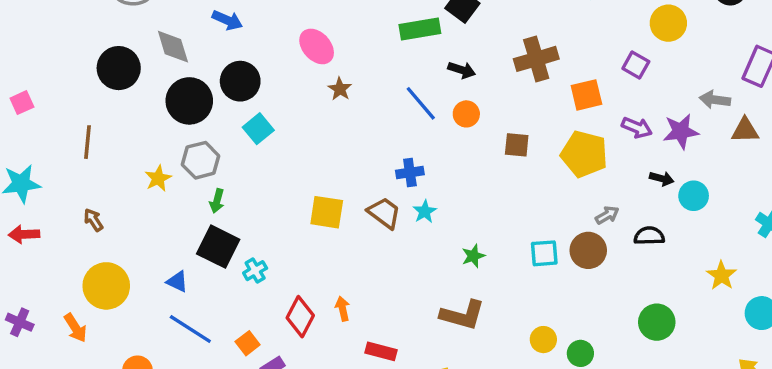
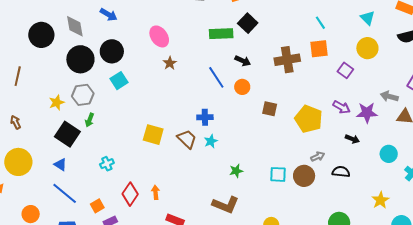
orange square: (586, 95) -> (319, 49), moved
cyan circle: (694, 196) -> (389, 154), moved
black square: (218, 247) -> (67, 134), moved

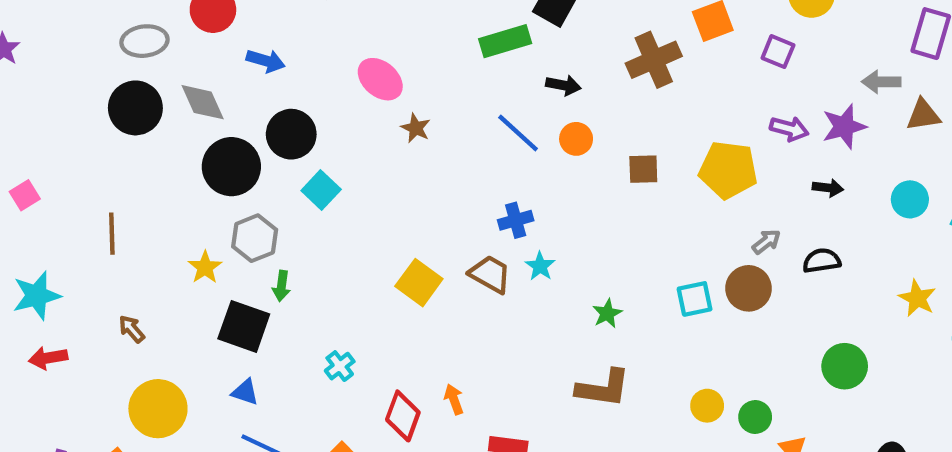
black circle: (41, 35) -> (135, 108), moved
yellow square: (153, 135) -> (419, 283), turned 35

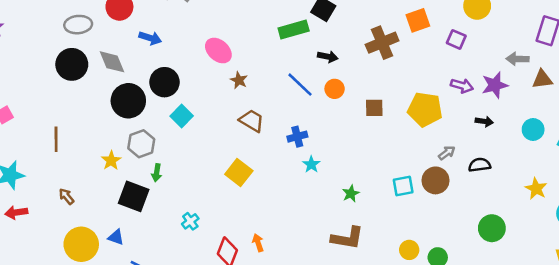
brown trapezoid: (490, 274) -> (252, 121), moved
blue triangle: (245, 392) -> (116, 237), moved

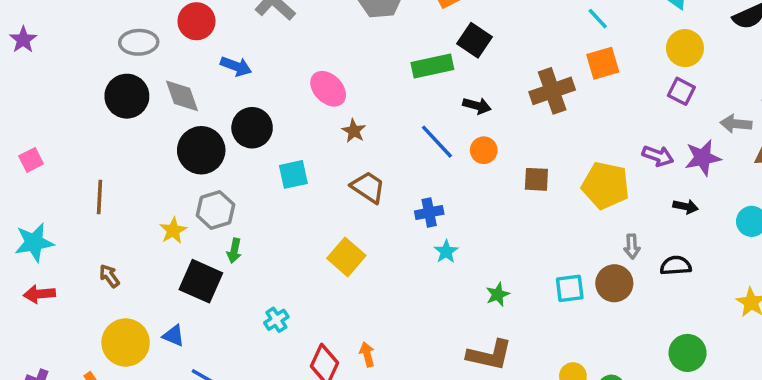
purple square: (456, 39) -> (681, 91), moved
cyan square: (182, 116) -> (293, 174), moved, turned 30
gray arrow: (447, 153) -> (632, 246), turned 120

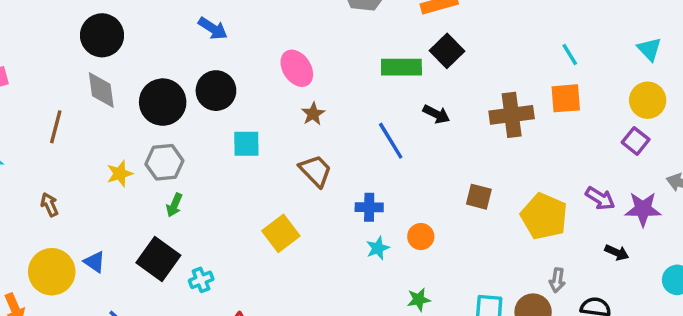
gray diamond: (182, 96) -> (101, 90), moved
orange circle: (484, 150) -> (421, 237), moved
black square: (201, 281) -> (158, 259), moved
blue triangle: (174, 336) -> (95, 262), moved

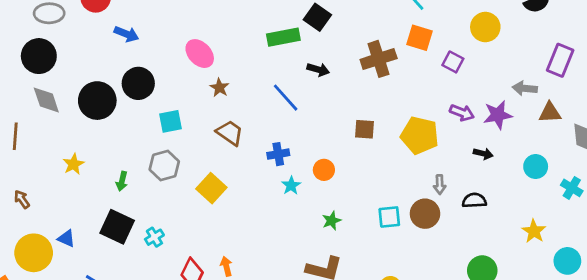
orange square: (566, 98) -> (419, 38), turned 32
purple square: (636, 141) -> (453, 62), moved
gray hexagon: (164, 162) -> (164, 165), moved

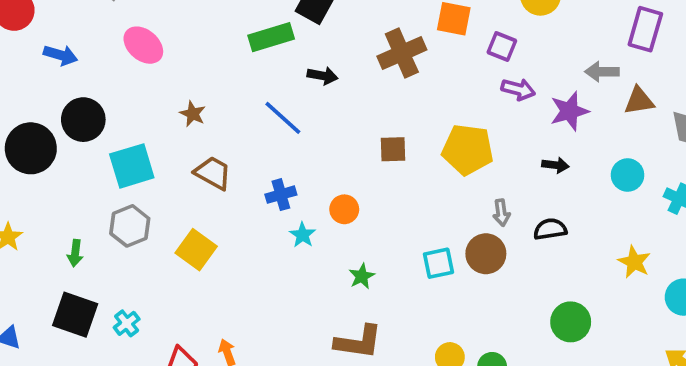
pink ellipse: (200, 54) -> (143, 45), moved
purple arrow: (462, 113) -> (518, 89), moved
cyan square: (170, 121) -> (132, 166), size x1.4

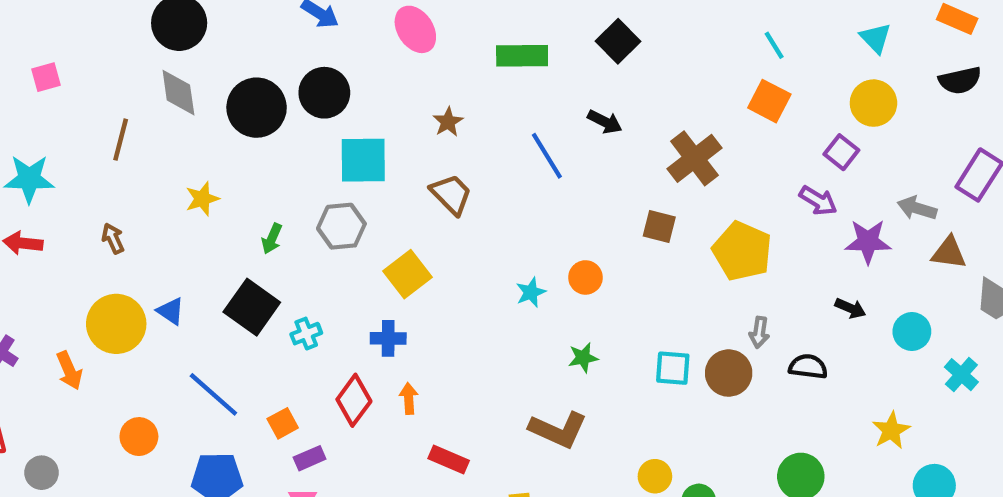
green rectangle: (271, 37) -> (522, 56), moved
purple square: (502, 47) -> (841, 152), moved
brown cross: (402, 53) -> (694, 158), moved, turned -30
black arrow: (555, 165) -> (850, 308), moved
blue cross: (281, 195) -> (388, 338), moved

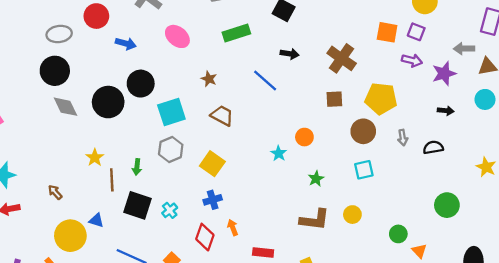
orange square: (769, 101) -> (387, 32), moved
brown line: (121, 140) -> (112, 180), moved
cyan circle: (912, 332) -> (485, 99), moved
brown circle: (729, 373) -> (363, 131), moved
yellow circle: (655, 476) -> (352, 215), moved

